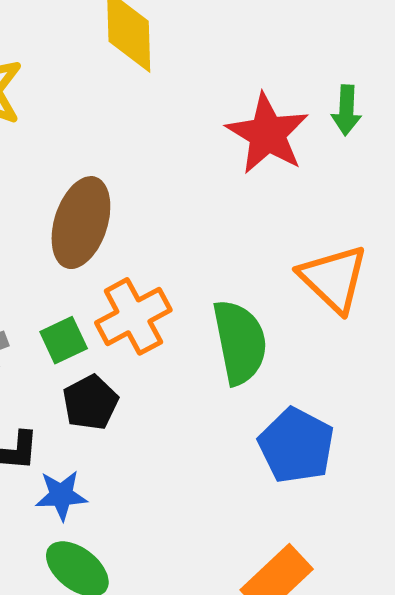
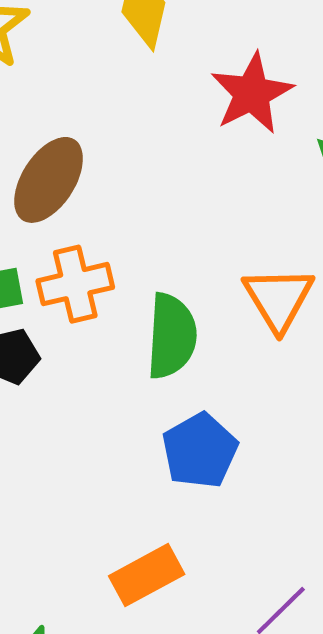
red star: (267, 134) -> (252, 93), moved

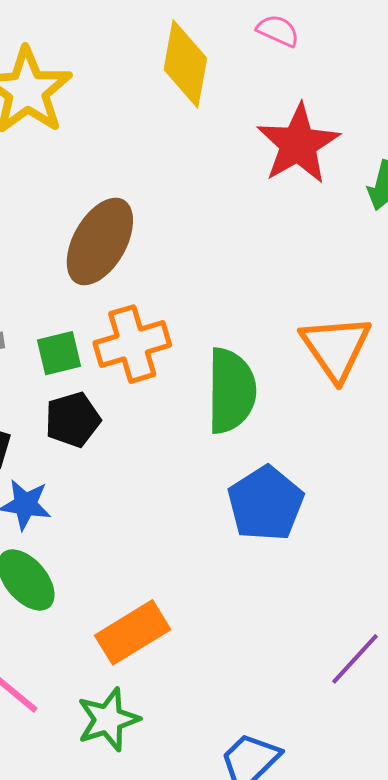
orange rectangle: (147, 575) -> (133, 632), moved

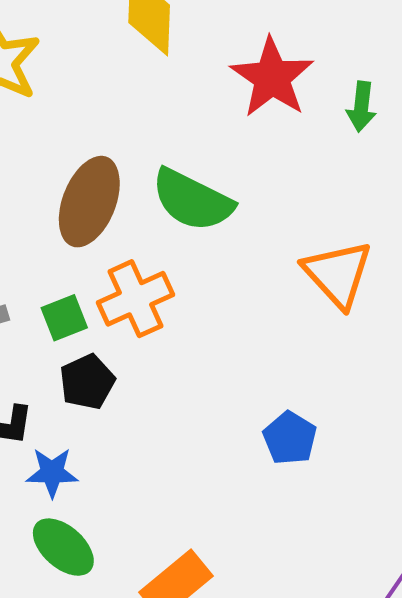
green semicircle: (231, 391) -> (192, 200), moved, turned 124
blue pentagon: (266, 504) -> (290, 438), size x0.7

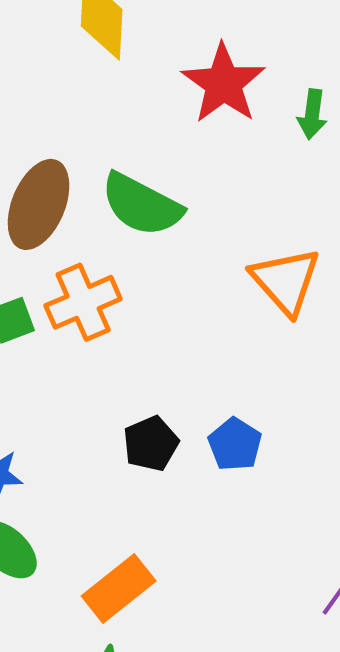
black pentagon: (87, 382) -> (151, 444), moved

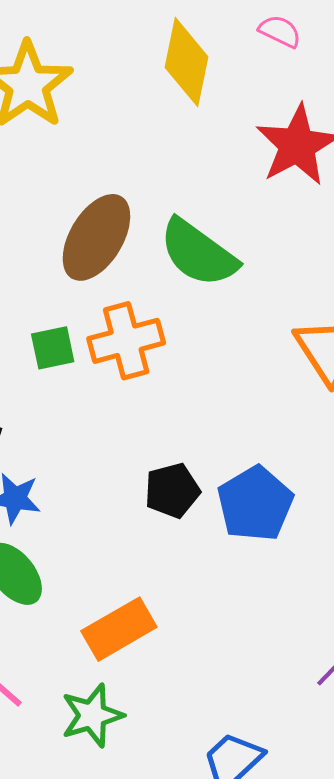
blue pentagon: (235, 444) -> (255, 504), size x1.4

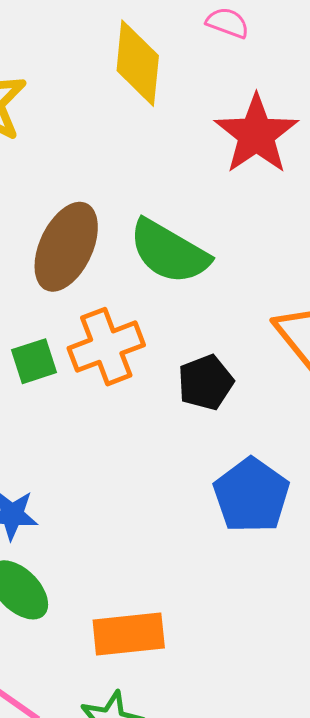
black pentagon: (172, 491) -> (206, 382), moved
orange rectangle: (119, 629) -> (129, 634), turned 30

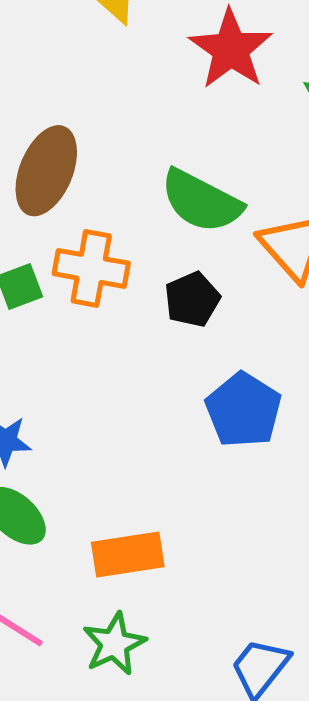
green semicircle: (169, 252) -> (201, 201), moved
orange cross: (106, 347) -> (91, 268), turned 34

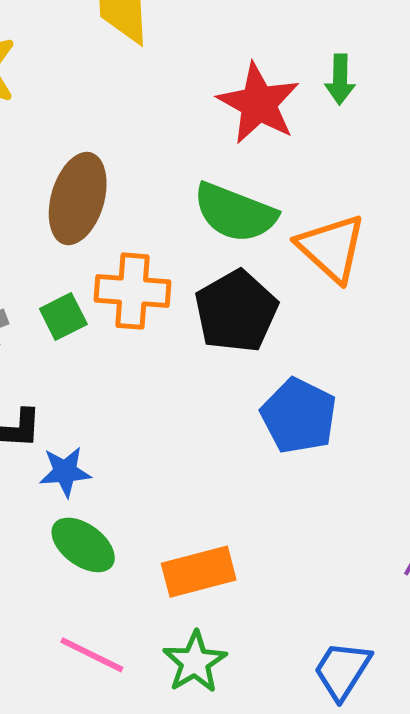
red star: (231, 49) -> (259, 103), moved
black pentagon: (192, 299) -> (236, 311), size x1.5

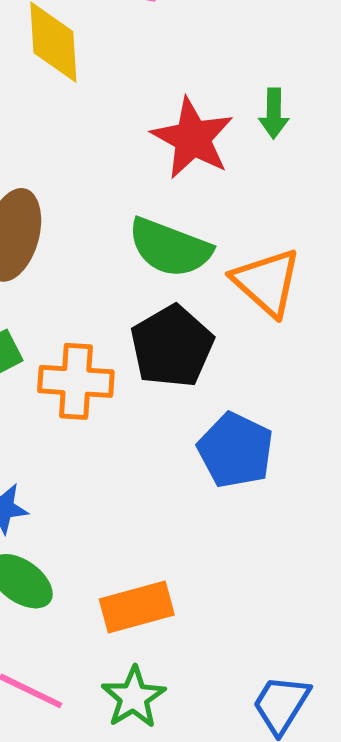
orange cross: (133, 291) -> (76, 381), moved

